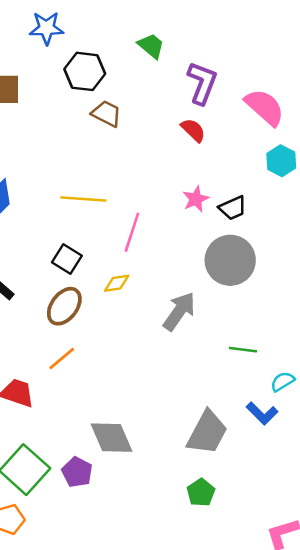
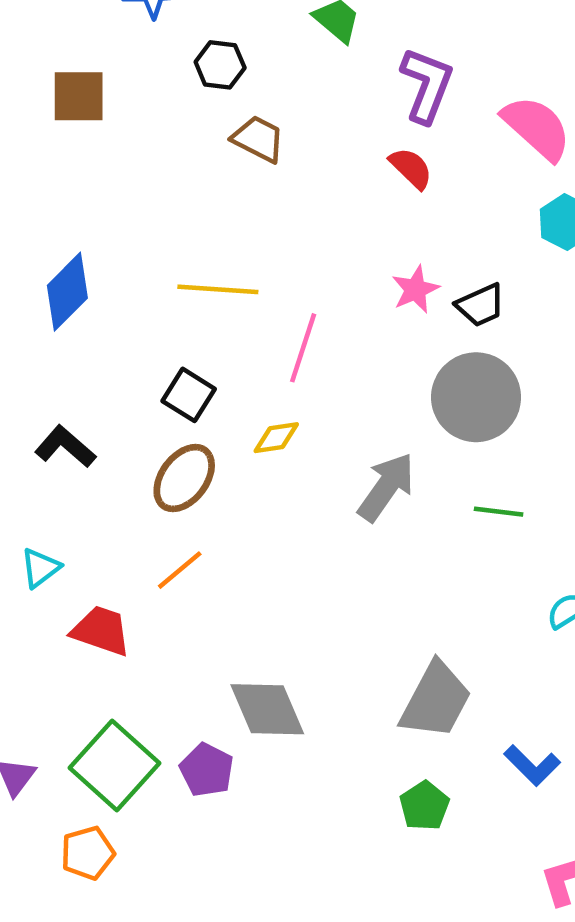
black hexagon: (85, 71) -> (220, 65), size x0.7
green line: (243, 350) -> (499, 512), moved
blue L-shape: (262, 413) -> (532, 765), moved

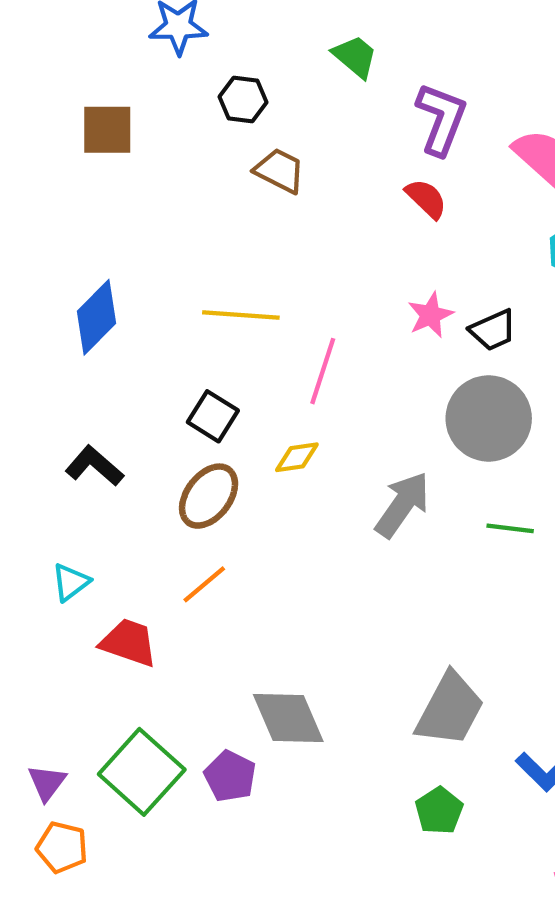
orange pentagon: (88, 853) -> (62, 847), moved, turned 30

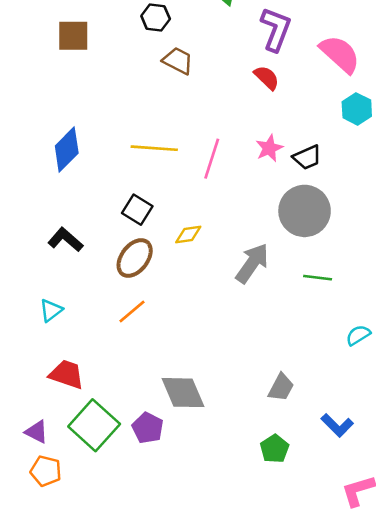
pink line: (323, 371) -> (212, 159), moved
red trapezoid: (129, 643) -> (67, 374), moved
gray trapezoid: (450, 709) -> (281, 387), size x0.6
purple triangle: (47, 783) -> (37, 432), turned -40

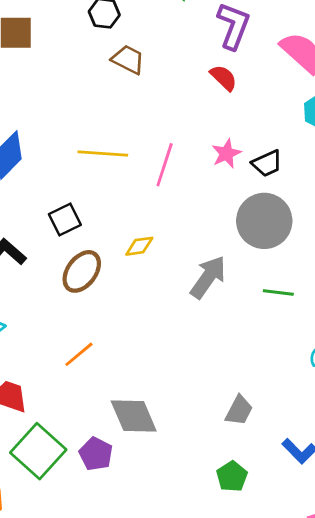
black square: (137, 210) -> (65, 220), moved, turned 32
orange line: (132, 312) -> (79, 354), moved

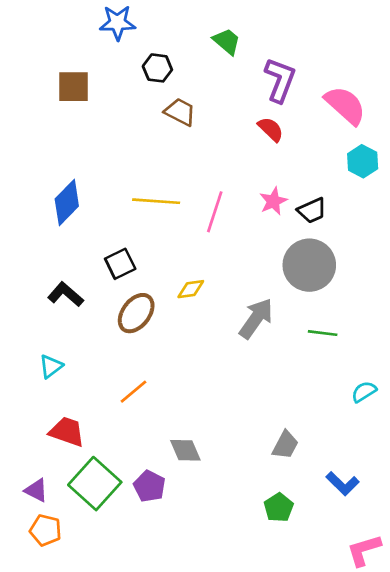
gray diamond: (134, 416) -> (185, 450), size x0.7

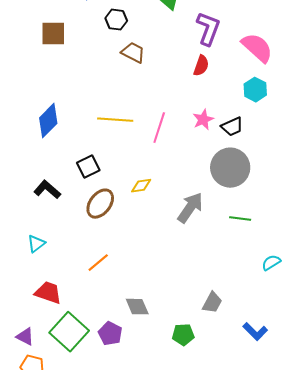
red semicircle: (271, 129) -> (201, 66), turned 65
cyan hexagon: (363, 161) -> (255, 90), moved
green pentagon: (279, 508) -> (183, 335), moved, turned 30

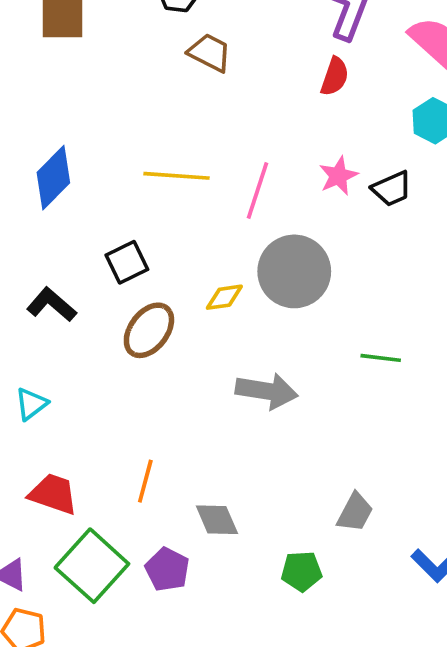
gray circle: (230, 168) -> (294, 271), moved
gray arrow: (190, 208) -> (267, 391), moved, turned 64
green line: (240, 219) -> (381, 358), moved
orange line: (98, 263) -> (145, 481), moved, turned -35

